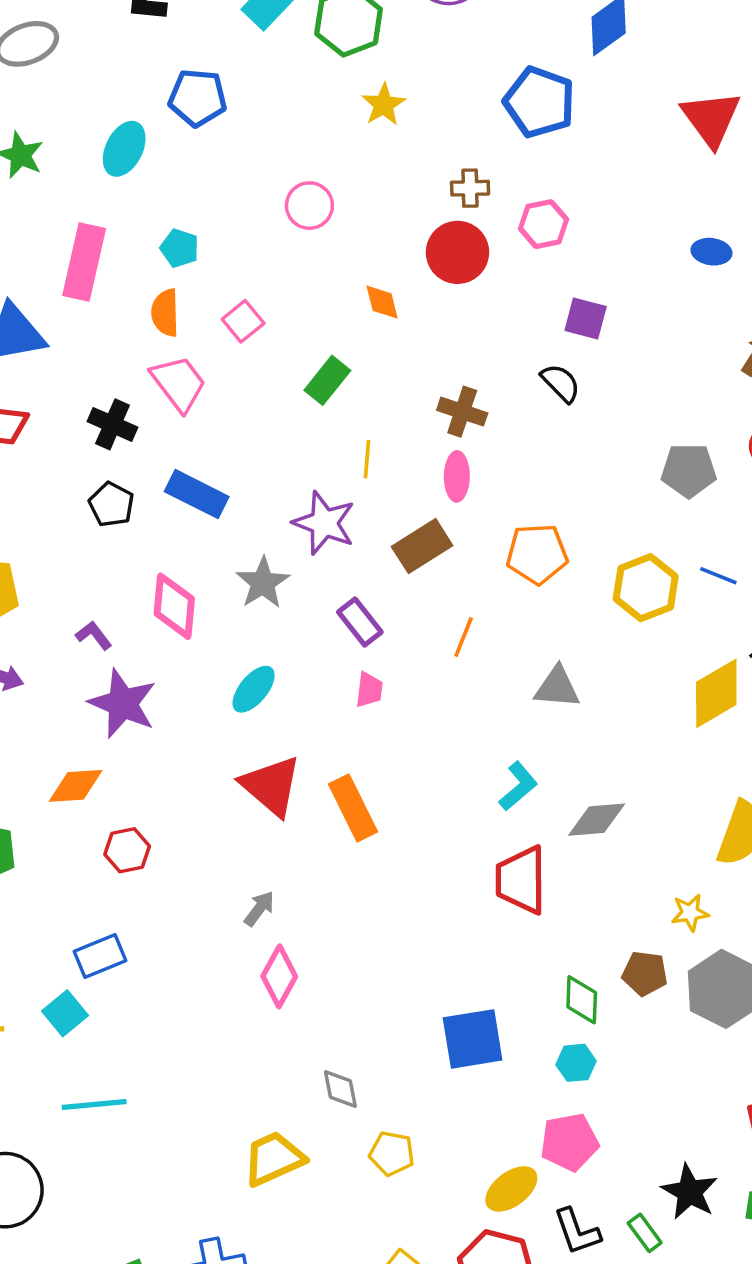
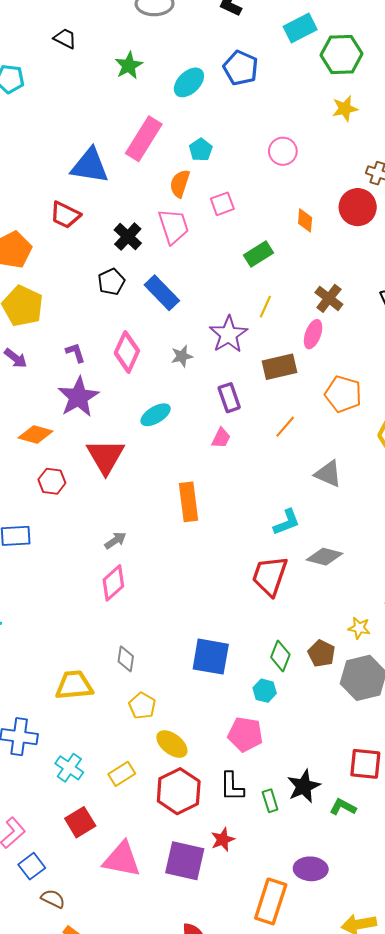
gray star: (263, 583) -> (182, 356), size x0.7
red triangle: (271, 786) -> (105, 456), moved
yellow ellipse: (511, 1189) -> (172, 744), moved, turned 56

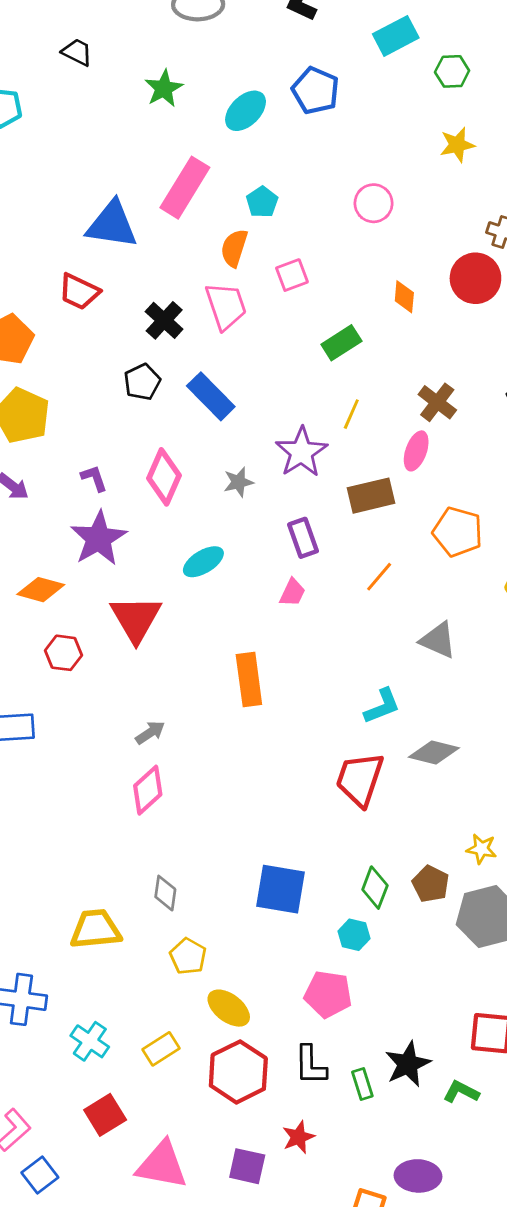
green hexagon: (341, 54) -> (452, 71), size x0.6
purple square: (185, 861) -> (247, 1166), size x0.7

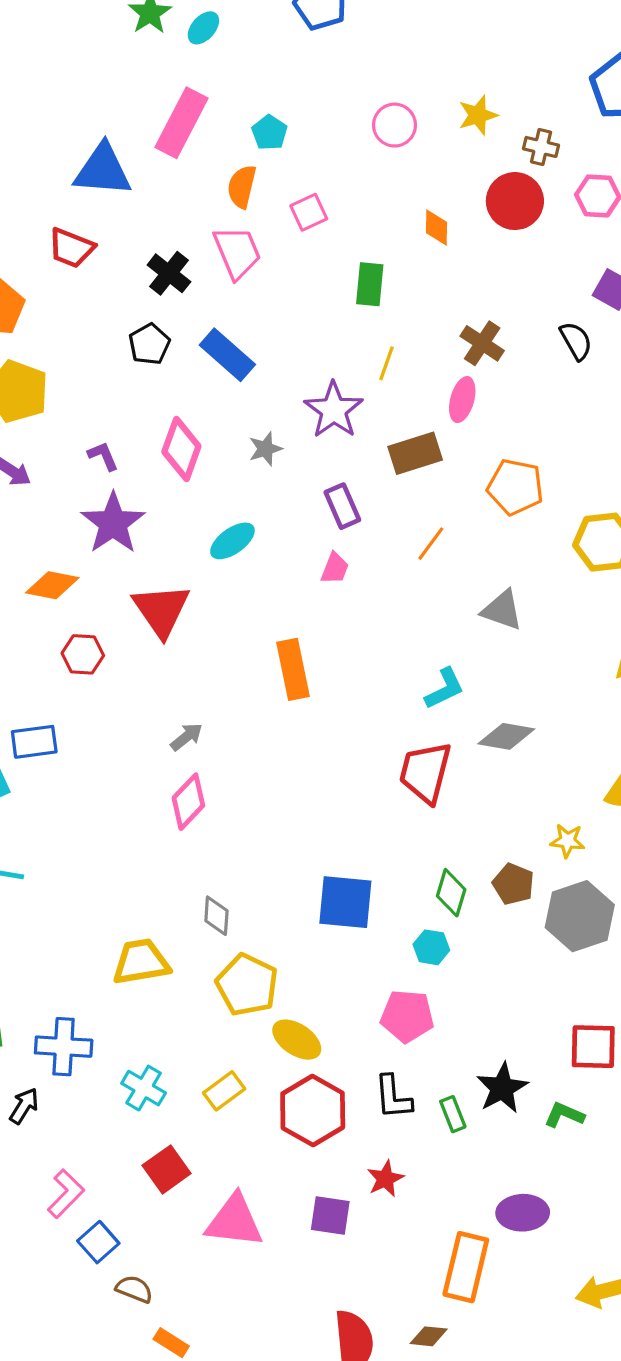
cyan ellipse: (246, 111) -> (203, 28), moved, size x0.7
yellow star: (457, 145) -> (478, 115), moved
green rectangle: (341, 343) -> (370, 284), turned -48
yellow pentagon: (188, 956) -> (247, 985), size x1.5

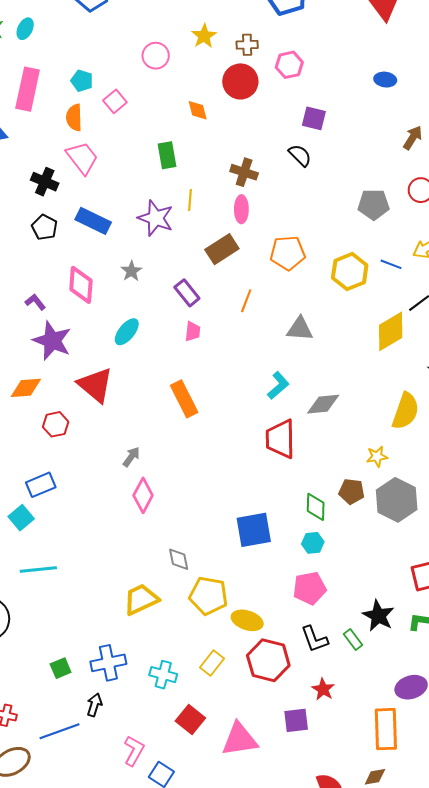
pink square: (309, 212) -> (115, 101), moved
purple star: (334, 410) -> (156, 218), moved

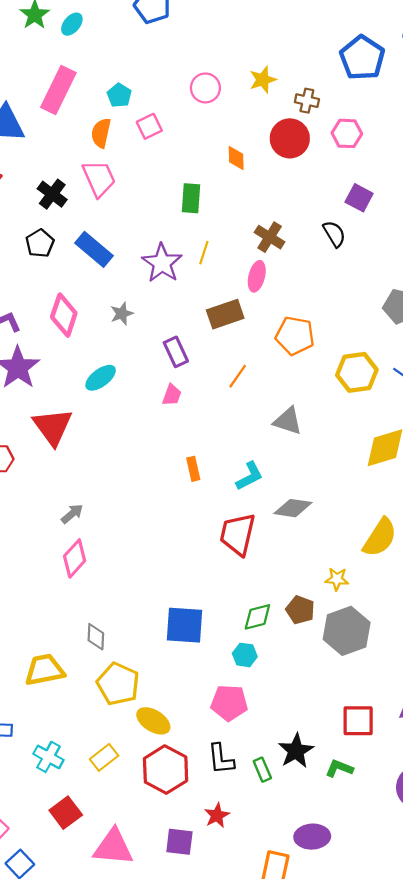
orange rectangle: (184, 399) -> (193, 469), moved, size x0.6
green diamond: (316, 507) -> (257, 617), turned 60

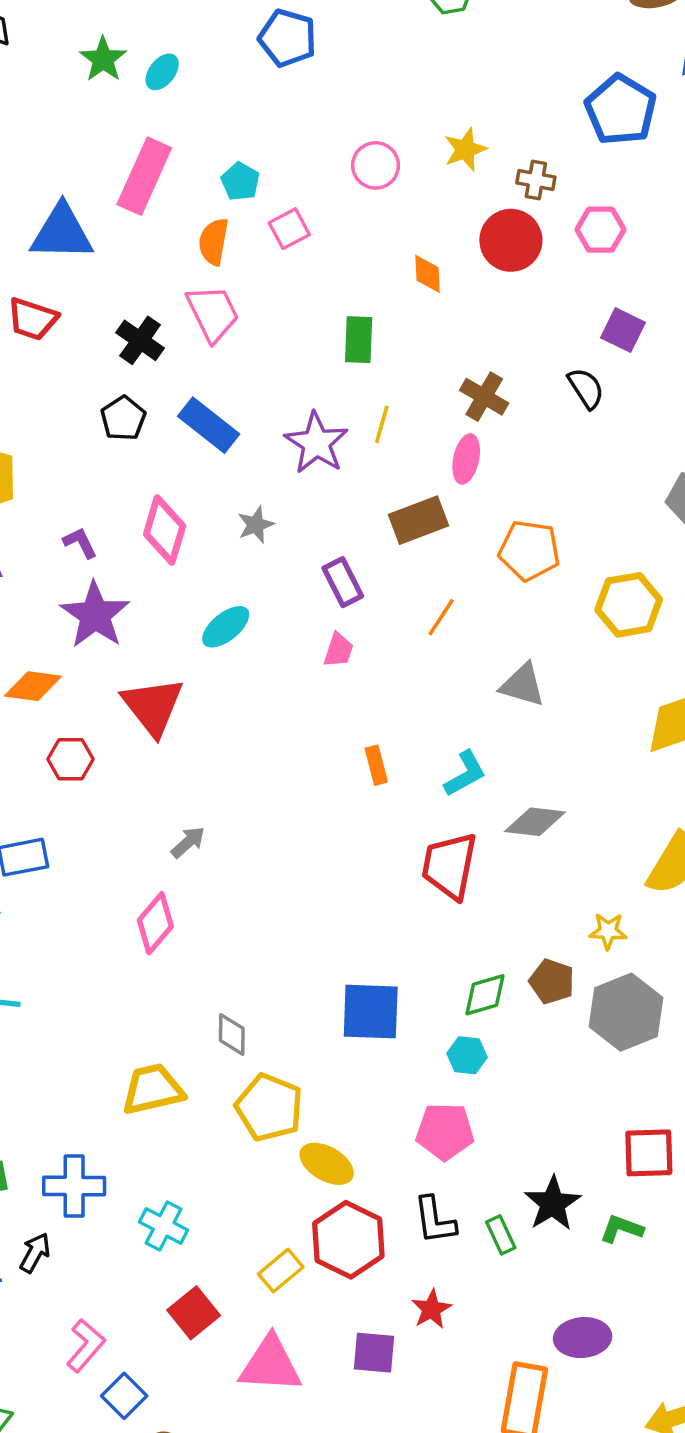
pink diamond: (75, 558) -> (155, 923), moved
yellow rectangle: (104, 757) -> (281, 1271), moved

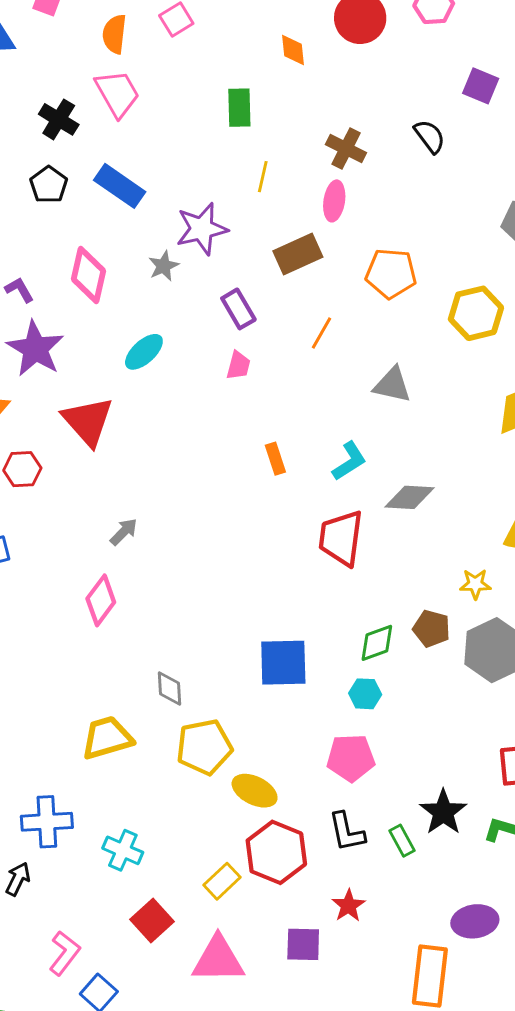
purple square: (623, 330) -> (481, 86), moved
purple star: (316, 443) -> (202, 229), moved, turned 30
yellow pentagon: (269, 1107) -> (204, 747), turned -30

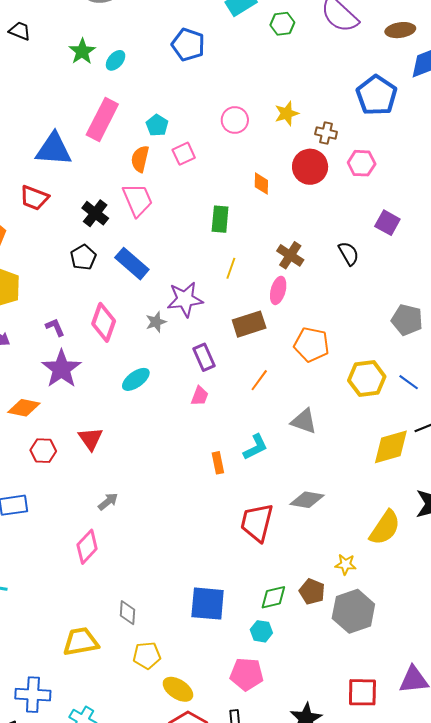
red triangle: (88, 421) -> (90, 439), moved, size x0.7
cyan L-shape: (349, 461) -> (255, 447), moved
yellow pentagon: (204, 747) -> (147, 655), size x0.7

